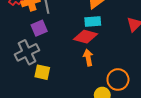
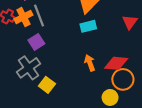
red diamond: (85, 37) -> (116, 63), moved
yellow square: (42, 72) -> (47, 85), turned 35

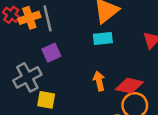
purple square: (36, 42) -> (51, 53), moved
yellow square: (47, 85) -> (46, 100), turned -35

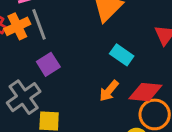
cyan rectangle: (103, 39) -> (122, 55), moved, turned 48
orange arrow: (99, 81) -> (109, 91), turned -120

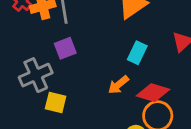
cyan rectangle: (122, 55) -> (137, 53), turned 70

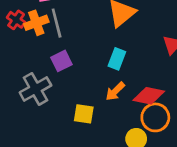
cyan rectangle: (137, 53) -> (117, 59), moved
yellow square: (56, 103) -> (84, 114), moved

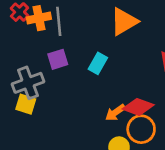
cyan rectangle: (117, 59) -> (98, 63), moved
orange arrow: (115, 91) -> (115, 113), moved
yellow square: (84, 114) -> (26, 104), moved

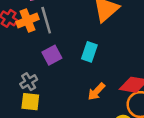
gray cross: (28, 83) -> (29, 82), size x0.6
orange arrow: (115, 113) -> (96, 92), moved

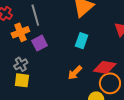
orange cross: (28, 21) -> (20, 32), moved
cyan rectangle: (89, 52) -> (82, 41), moved

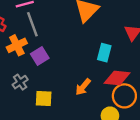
cyan rectangle: (82, 41) -> (104, 53), moved
yellow square: (22, 80) -> (44, 99), moved

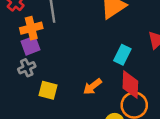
purple square: (40, 56) -> (31, 46), moved
red diamond: (117, 78) -> (130, 85), turned 75

